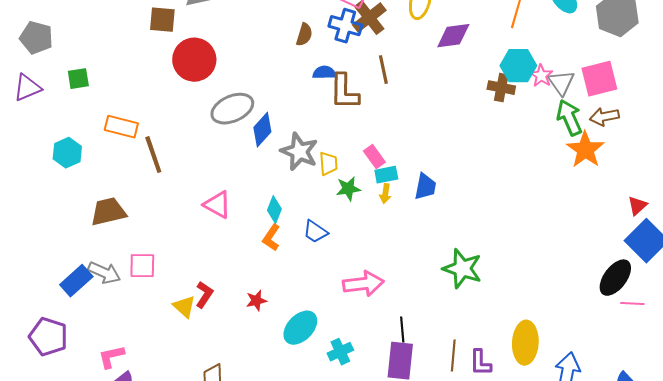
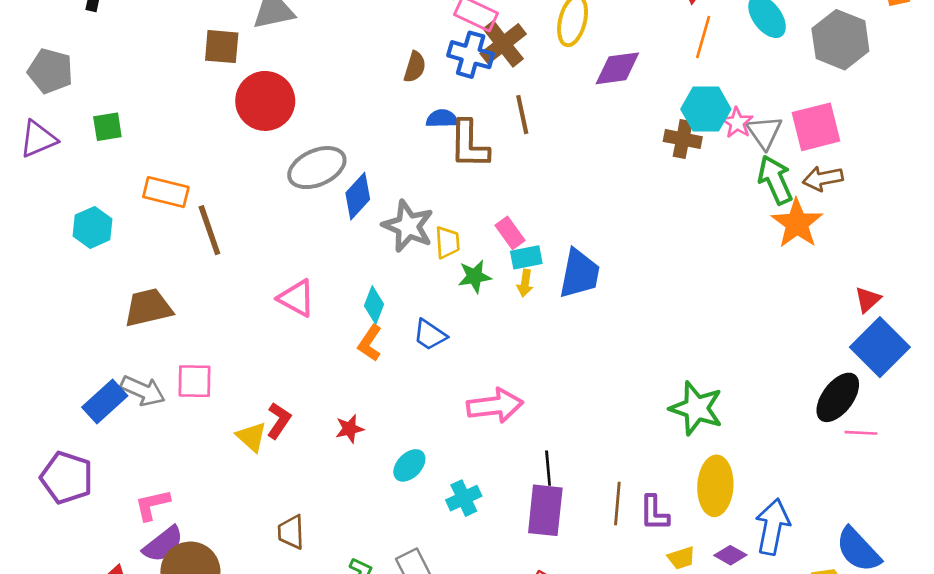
blue trapezoid: (425, 187) -> (579, 274), size x1.4
green star: (462, 269) -> (696, 408), moved
cyan ellipse: (300, 328) -> (409, 465), size x0.7

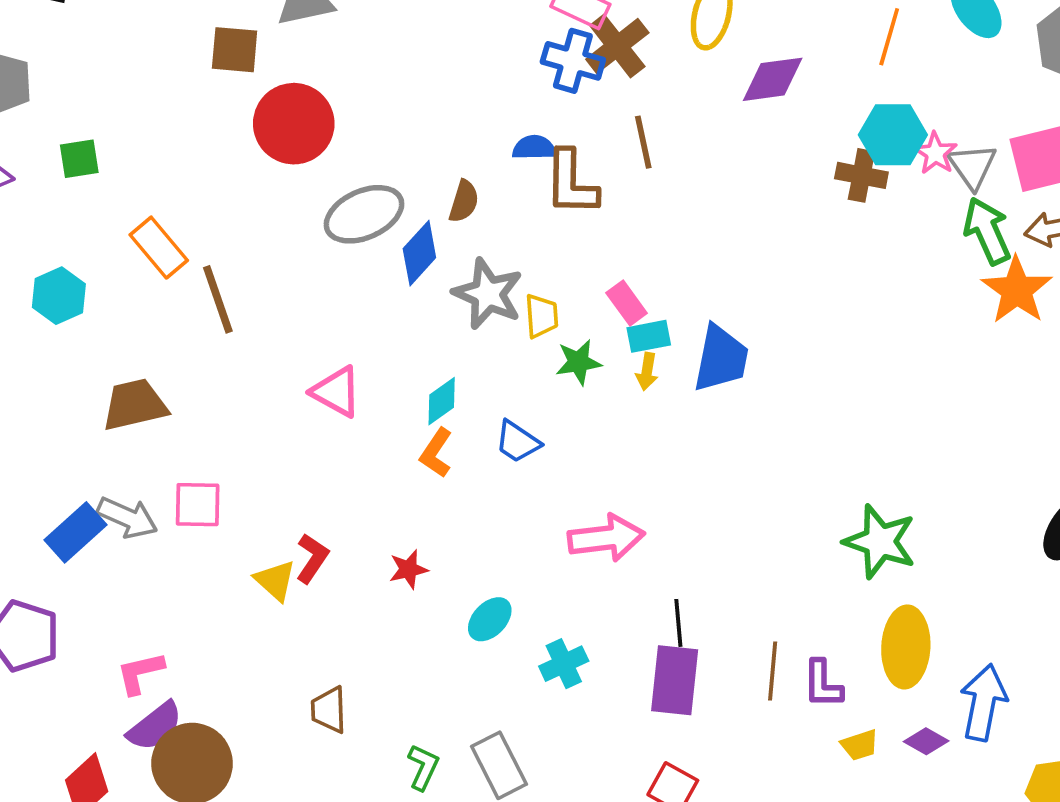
brown semicircle: (415, 67) -> (464, 201), moved
orange rectangle: (166, 192) -> (159, 248), turned 36
cyan diamond: (374, 305) -> (442, 401), turned 33

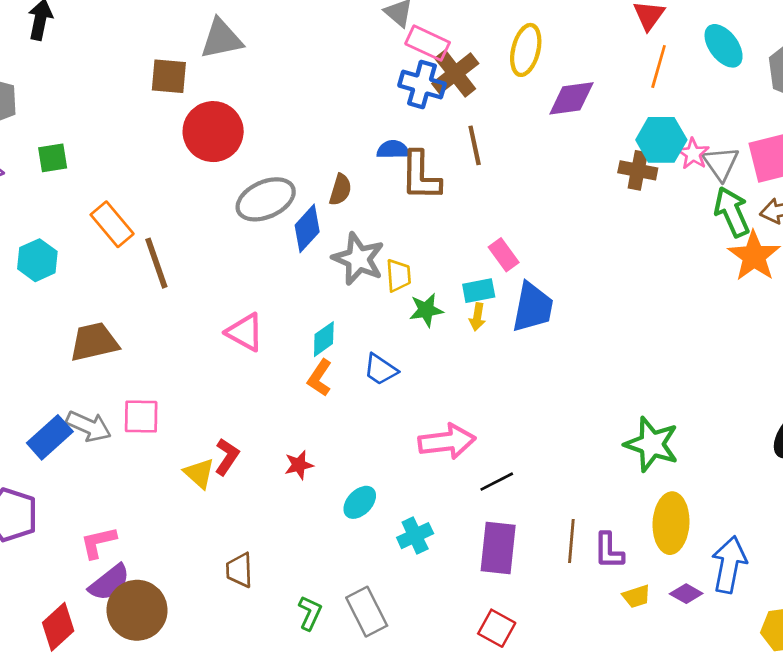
pink rectangle: (627, 303) -> (504, 255), moved
black line: (678, 623) -> (497, 482), moved, turned 68

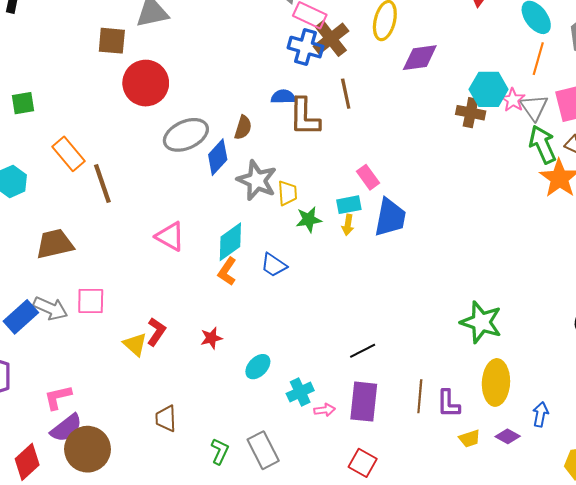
orange line: (659, 67) -> (538, 59), moved
cyan diamond: (324, 339) -> (230, 242), size x1.4
pink arrow: (447, 441) -> (325, 410), moved, size x0.5
blue arrow: (729, 565) -> (540, 414), size x0.6

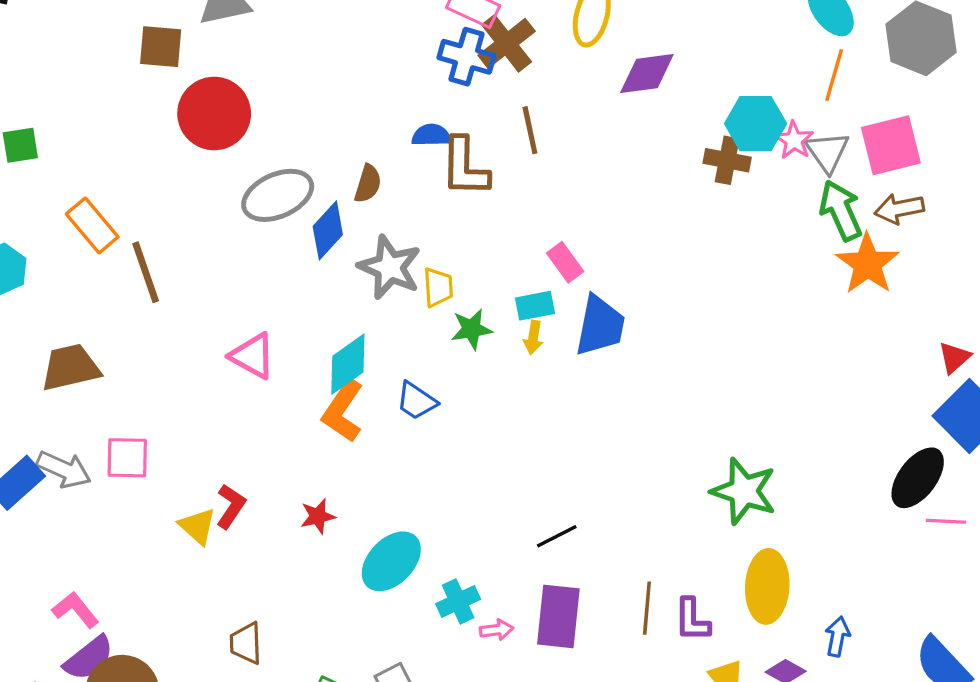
orange L-shape: (227, 271) -> (343, 411), size x1.4
cyan ellipse: (258, 367) -> (391, 561), size x1.5
pink L-shape: (58, 397) -> (75, 610), turned 64

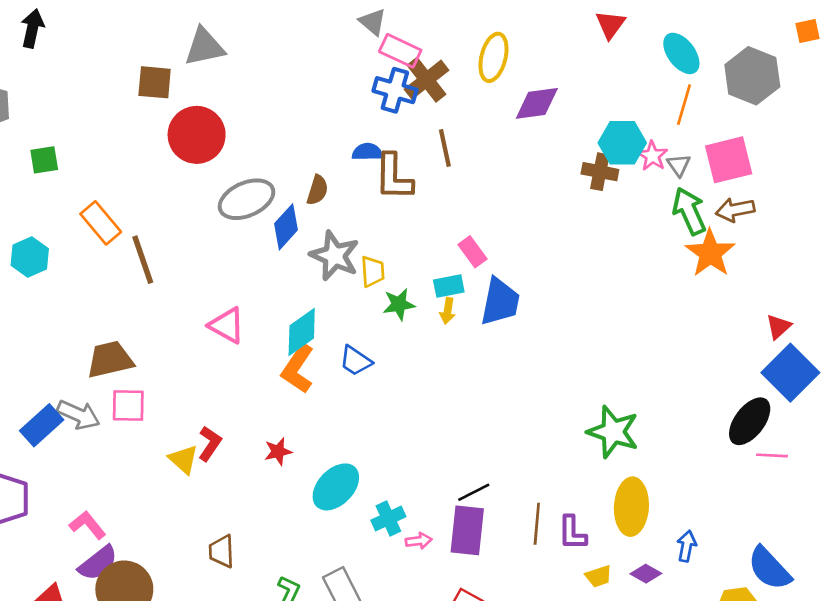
gray triangle: (827, 152) -> (679, 165), size x0.7
brown trapezoid: (70, 368) -> (110, 360), moved
black line: (557, 536) -> (474, 492), moved

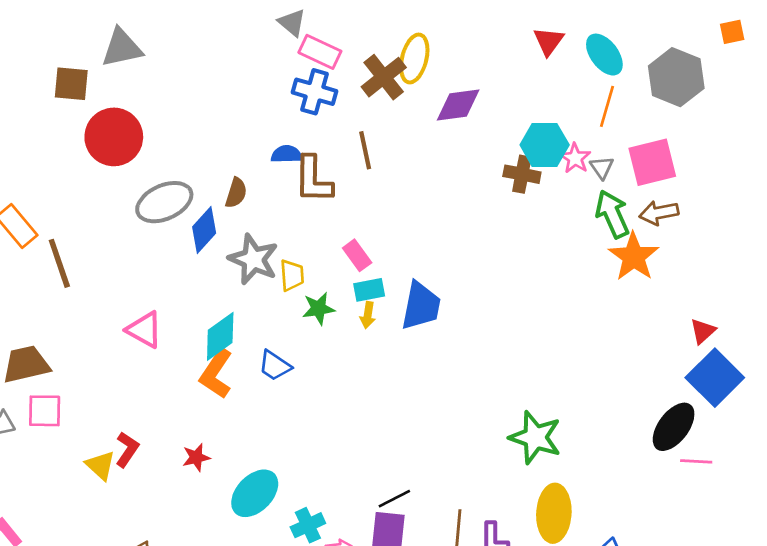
red triangle: (610, 25) -> (549, 41), moved
brown cross: (426, 80) -> (384, 77), moved
pink rectangle: (472, 252) -> (357, 255), moved

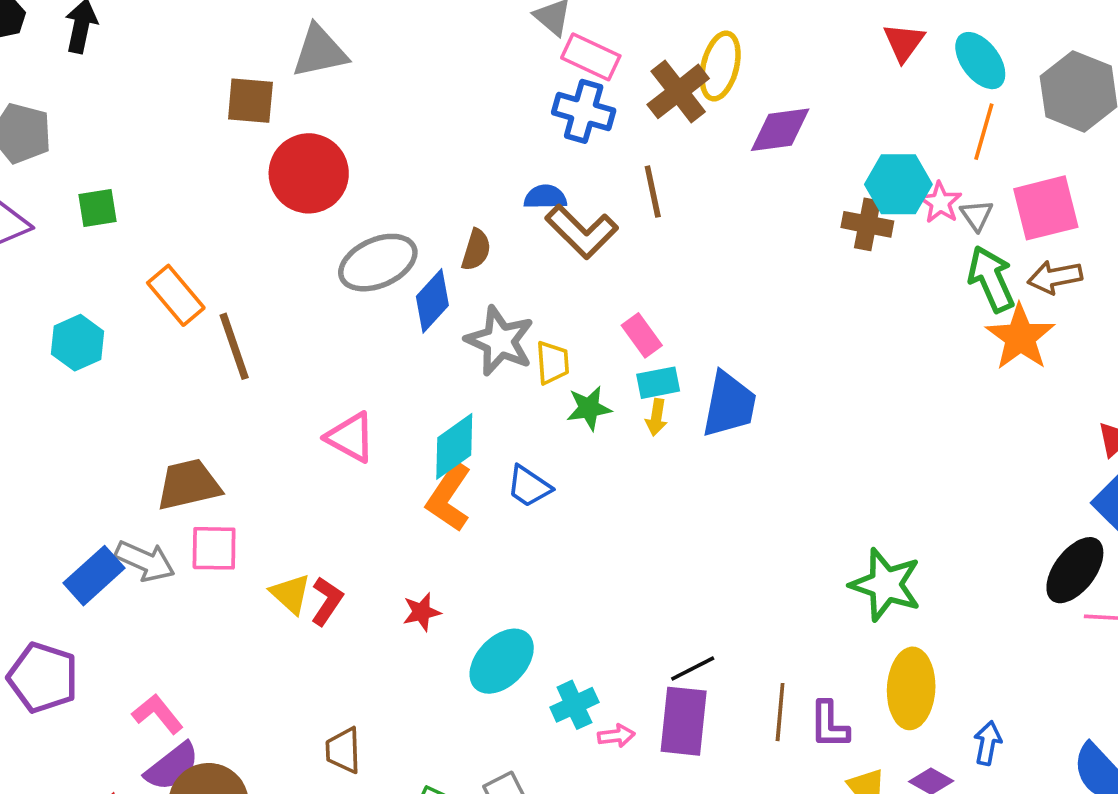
brown L-shape: (313, 180) -> (582, 232), turned -46
yellow triangle: (100, 465) -> (290, 594), moved

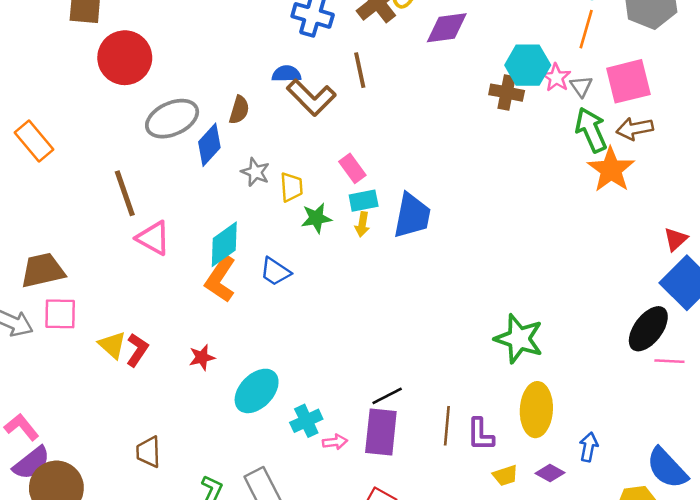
gray star: (500, 341) -> (255, 172), size x0.6
brown line: (234, 346) -> (125, 193), moved

